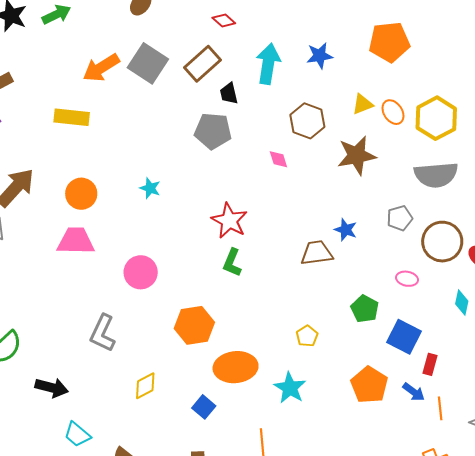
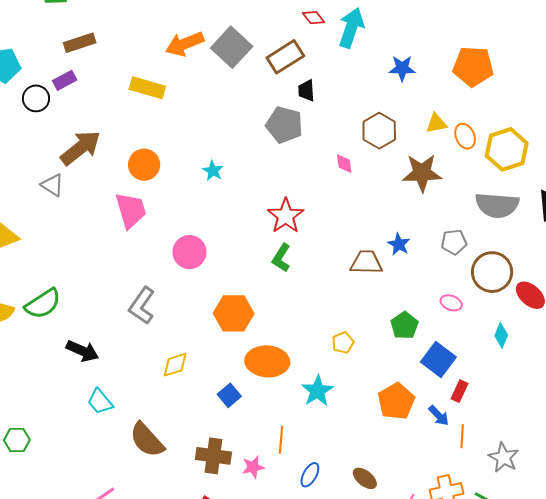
cyan arrow: (268, 64) -> (351, 28), moved
pink trapezoid: (76, 241) -> (131, 210), turned 63

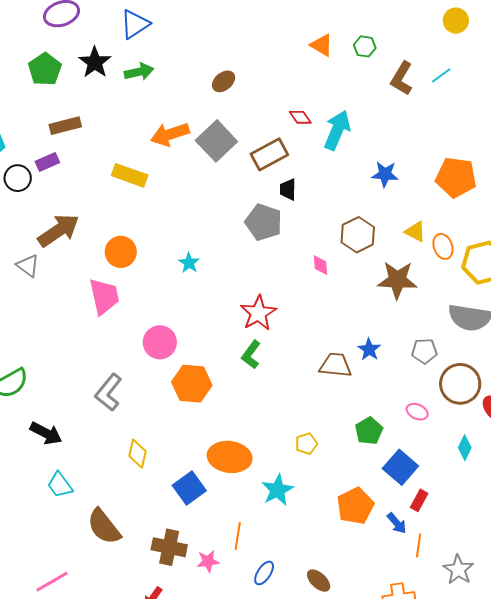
yellow triangle: (436, 123) -> (415, 232), turned 35
orange hexagon: (234, 313) -> (192, 384), moved
yellow diamond: (175, 365) -> (137, 454), turned -64
blue square: (229, 395) -> (189, 488), size x1.4

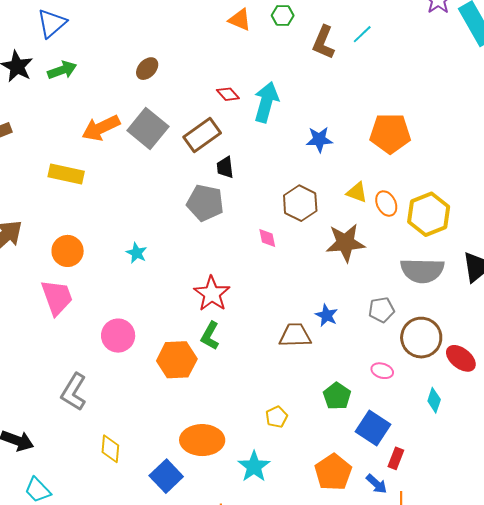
orange hexagon: (192, 384) -> (177, 360), moved

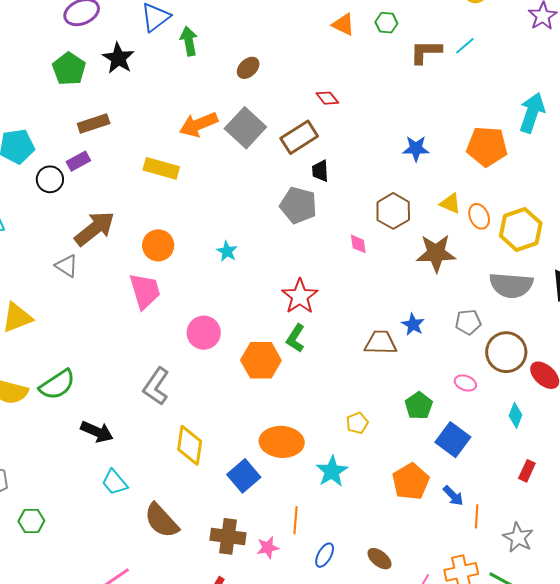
brown L-shape: (323, 42) -> (426, 52), turned 64
green arrow: (62, 70) -> (189, 41), moved, turned -84
cyan arrow: (266, 102) -> (532, 113), moved
yellow diamond: (110, 449) -> (190, 445), size x1.4
red rectangle: (396, 458) -> (527, 471), moved

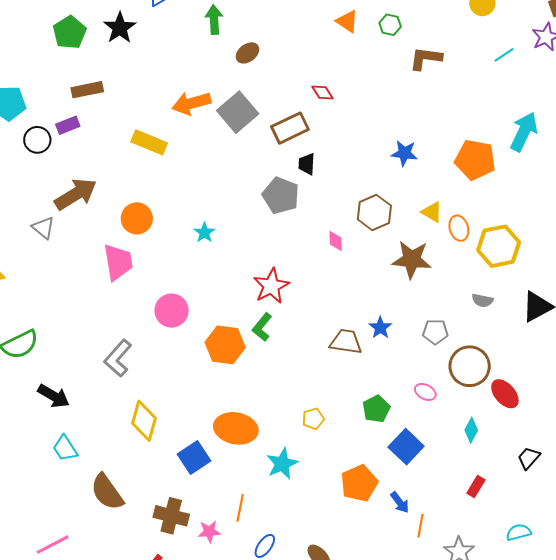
green arrow: (189, 41) -> (214, 20), moved
cyan line: (465, 46) -> (504, 55), moved
gray semicircle: (511, 285) -> (482, 300), size x0.5

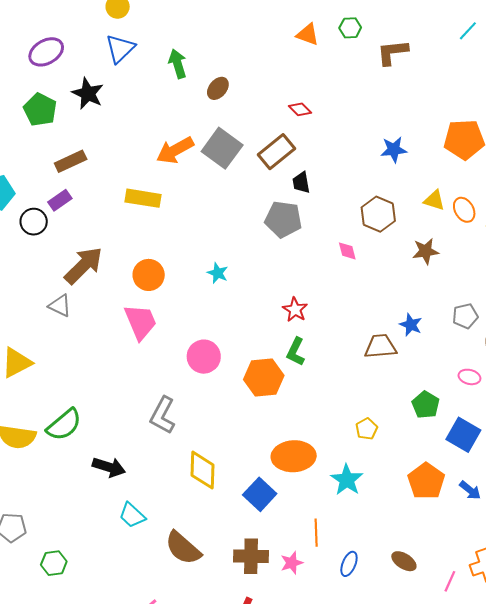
brown star: (412, 260) -> (426, 251), size x0.7
red star: (271, 286) -> (295, 310), size x0.7

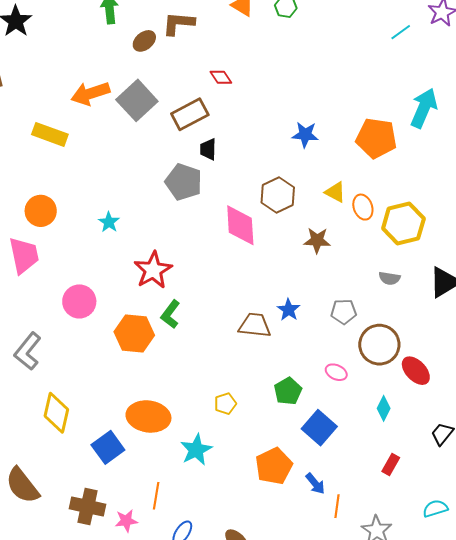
brown L-shape: (392, 52) -> (178, 23), moved
pink diamond: (347, 251) -> (240, 225), size x2.0
red star: (295, 310) -> (153, 270), moved, size x1.5

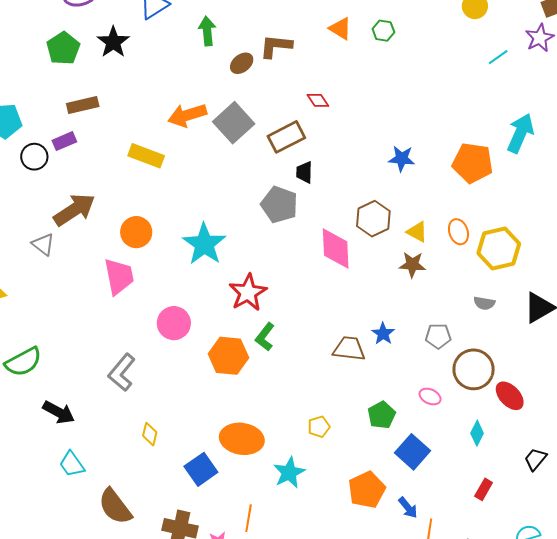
yellow triangle: (335, 192) -> (417, 232), moved
cyan star: (109, 222) -> (204, 244), size x2.0
yellow diamond: (56, 413) -> (150, 434), size x0.6

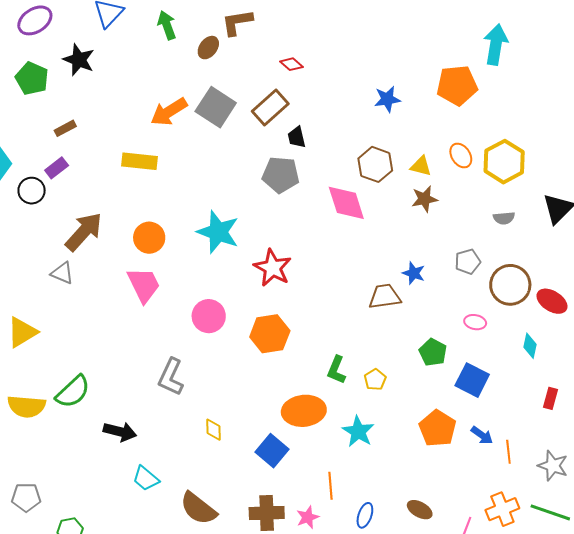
brown rectangle: (83, 105) -> (65, 128), size x0.7
green L-shape: (265, 337) -> (336, 370), moved

